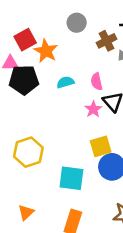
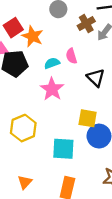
pink semicircle: (97, 82) -> (71, 56), moved
pink star: (93, 109) -> (52, 89), moved, size x1.5
yellow square: (101, 146) -> (88, 118), turned 30

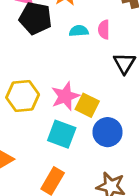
pink star: (52, 89) -> (65, 96), moved
yellow square: (88, 118) -> (87, 105), moved

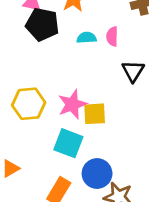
yellow square: (87, 105) -> (95, 114), turned -30
blue circle: (108, 132) -> (97, 174), moved

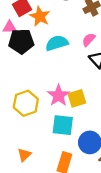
pink semicircle: (112, 36) -> (89, 40), moved, turned 56
cyan semicircle: (87, 38) -> (57, 43), size x1.5

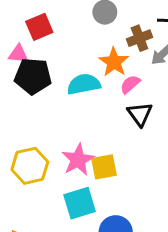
orange star: (40, 16) -> (114, 62), moved
cyan square: (63, 125) -> (80, 203), turned -30

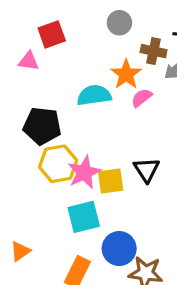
brown cross: (139, 38) -> (154, 51), turned 30
black pentagon: (33, 76) -> (42, 126), moved
black triangle: (140, 114) -> (147, 170), moved
yellow hexagon: (30, 166) -> (58, 164), moved

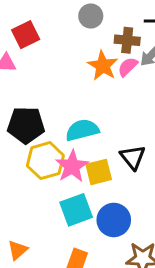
cyan semicircle: (94, 95) -> (82, 130), moved
pink semicircle: (142, 98) -> (128, 67), moved
blue circle: (119, 249) -> (114, 220), moved

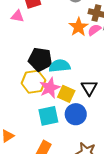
black pentagon: (26, 125) -> (40, 59), moved
yellow square: (99, 172) -> (66, 94), turned 30
blue circle: (114, 220) -> (76, 114), moved

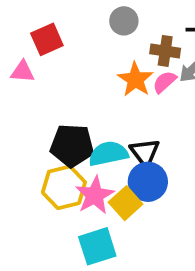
black triangle: (89, 88) -> (145, 153), moved
yellow square: (66, 94) -> (126, 203), turned 30
blue circle: (76, 114) -> (148, 182), moved

